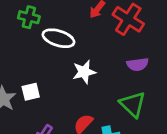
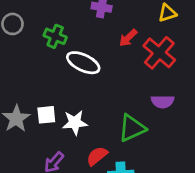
white star: (84, 72) -> (75, 123), moved
green triangle: (133, 104) -> (132, 128), moved, turned 44

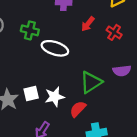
red cross: (159, 53) -> (114, 32), size x0.6
green triangle: (132, 128) -> (91, 82), moved
red semicircle: (97, 156) -> (78, 109), moved

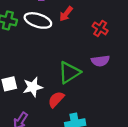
red cross: (114, 32) -> (100, 28), moved
white ellipse: (55, 48) -> (38, 20), moved

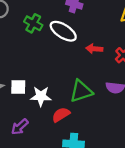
red arrow: (66, 14) -> (94, 49), moved, turned 42

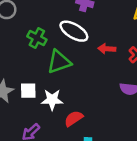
green cross: (33, 23) -> (37, 38), moved
green triangle: (81, 91) -> (59, 62), moved

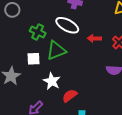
white square: (28, 91) -> (34, 59), moved
white star: (52, 100) -> (52, 81), turned 30

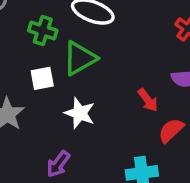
red arrow: (94, 38) -> (148, 100), moved, turned -120
red semicircle: (70, 96) -> (171, 130), moved

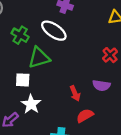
white square: (42, 78) -> (23, 80), moved
white star: (80, 113) -> (31, 104), moved

